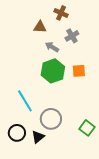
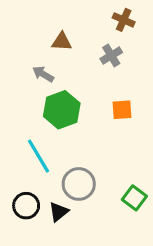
brown cross: (61, 13) -> (124, 20), moved
gray arrow: (52, 47) -> (43, 74), moved
green hexagon: (53, 71) -> (62, 110), moved

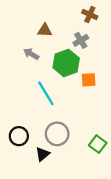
green hexagon: (62, 110) -> (66, 63), moved
cyan line: (38, 156) -> (46, 93), moved
black circle: (26, 206) -> (19, 136), moved

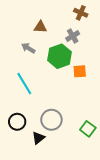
cyan line: (46, 93) -> (24, 83), moved

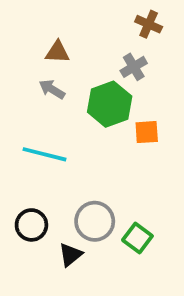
brown triangle: (40, 27) -> (57, 52), moved
cyan line: (24, 83) -> (44, 154), turned -45
green square: (88, 129) -> (137, 238), moved

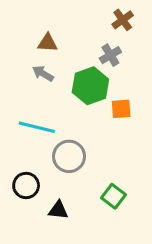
brown cross: (149, 24) -> (123, 20), turned 30
gray circle: (95, 221) -> (69, 156), moved
black triangle: (71, 255) -> (58, 210), turned 45

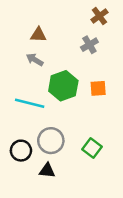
green hexagon: (90, 86) -> (63, 86), moved
gray circle: (69, 156) -> (51, 141), moved
green square: (113, 196) -> (92, 148), moved

